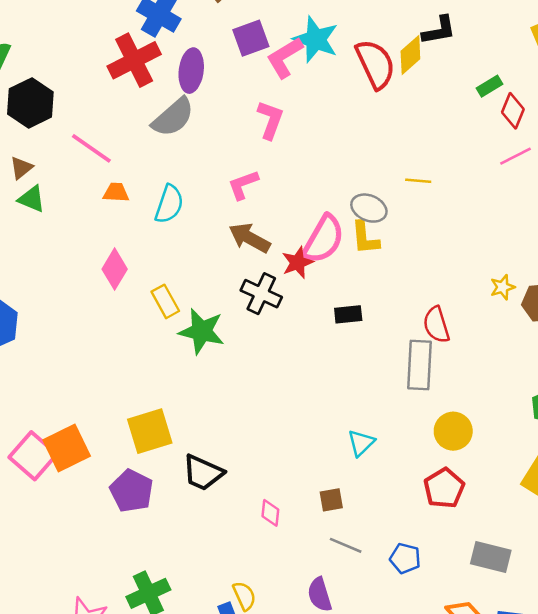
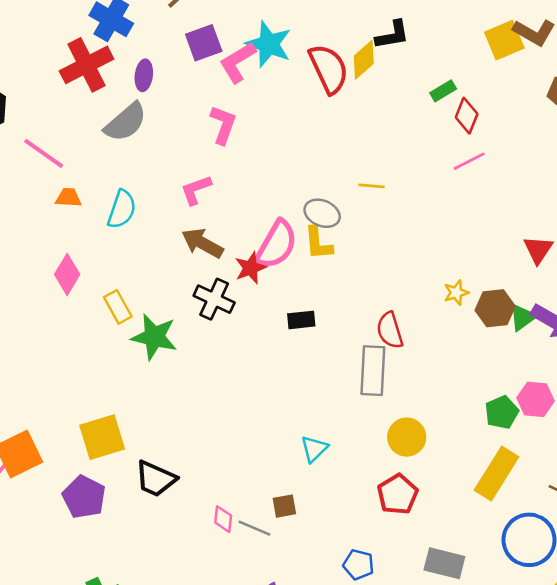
purple ellipse: (191, 71) -> (144, 75), size x0.7
gray line: (346, 545) -> (254, 528), moved

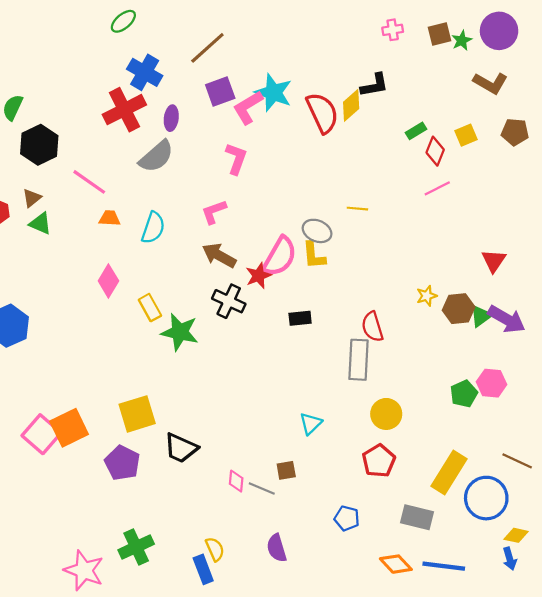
yellow square: (504, 40) -> (466, 135), moved, size x0.7
yellow rectangle: (496, 473) -> (449, 473), moved

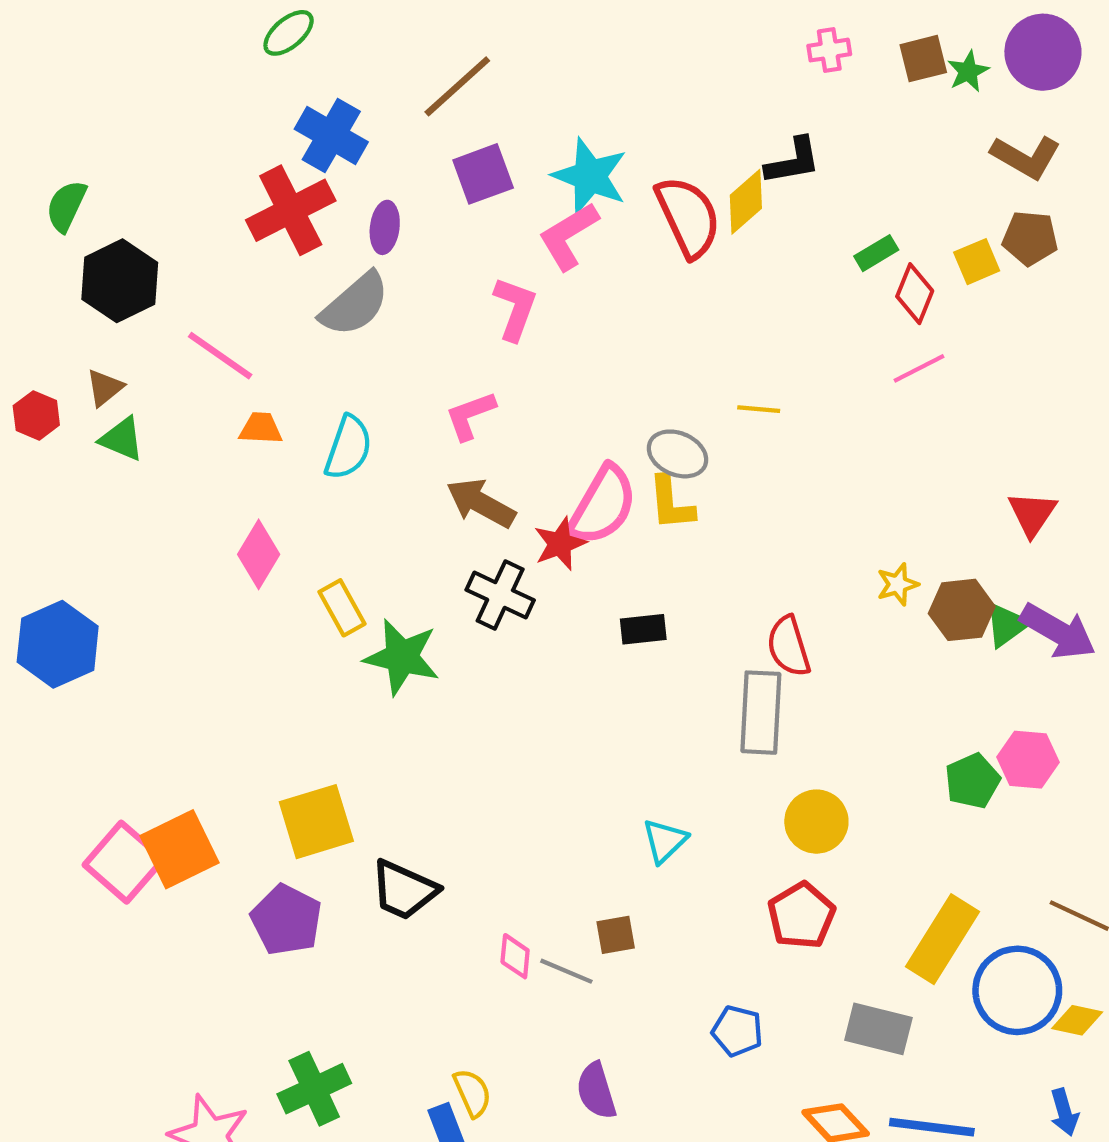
pink L-shape: (248, 107) -> (568, 236), moved
brown pentagon: (515, 132) -> (1030, 238), moved
yellow diamond: (516, 535) -> (1077, 1020), moved

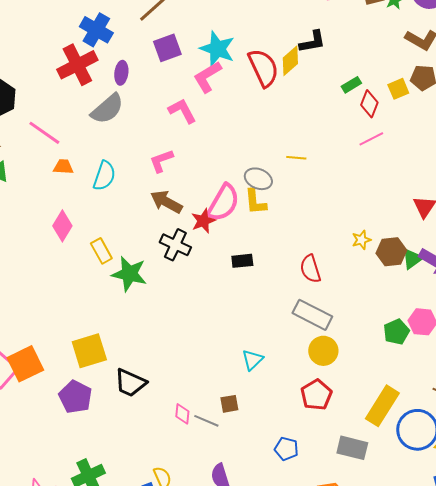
pink L-shape: (515, 309) -> (182, 111), turned -48
gray rectangle: (761, 713) -> (312, 315), moved, turned -66

